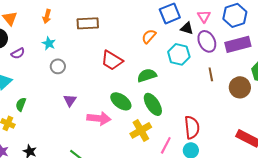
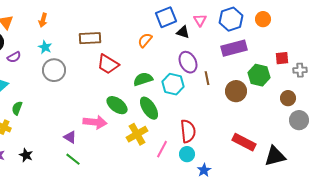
brown rectangle: (88, 23) -> (90, 38), moved
purple ellipse: (207, 41) -> (188, 62), moved
cyan hexagon: (179, 54) -> (173, 84), moved
gray circle: (58, 66) -> (54, 70), size x1.5
purple triangle: (70, 100) -> (70, 137), moved, turned -32

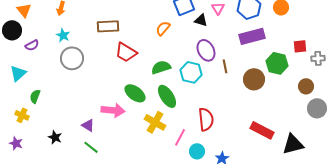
yellow cross: (137, 134) -> (155, 122), turned -30
cyan circle: (187, 154) -> (197, 151), moved
black star: (26, 155) -> (55, 137), moved

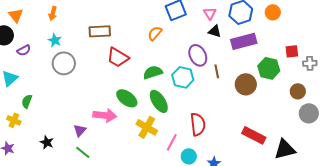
black triangle: (201, 20) -> (215, 31), moved
purple triangle: (88, 125) -> (80, 130), turned 40

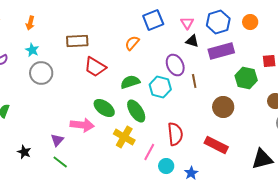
brown circle: (246, 84) -> (223, 107), moved
red rectangle: (254, 135) -> (216, 145), moved

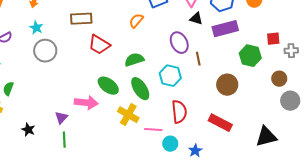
cyan hexagon: (160, 87) -> (170, 76), moved
pink line: (149, 152) -> (153, 130), turned 66
green line: (60, 162) -> (64, 140), turned 49

